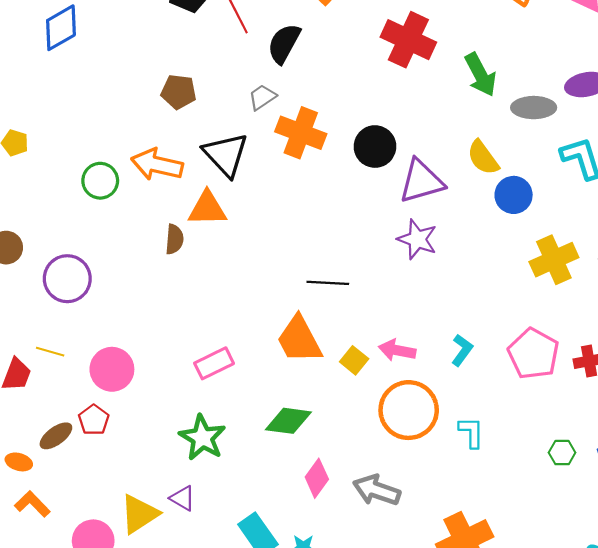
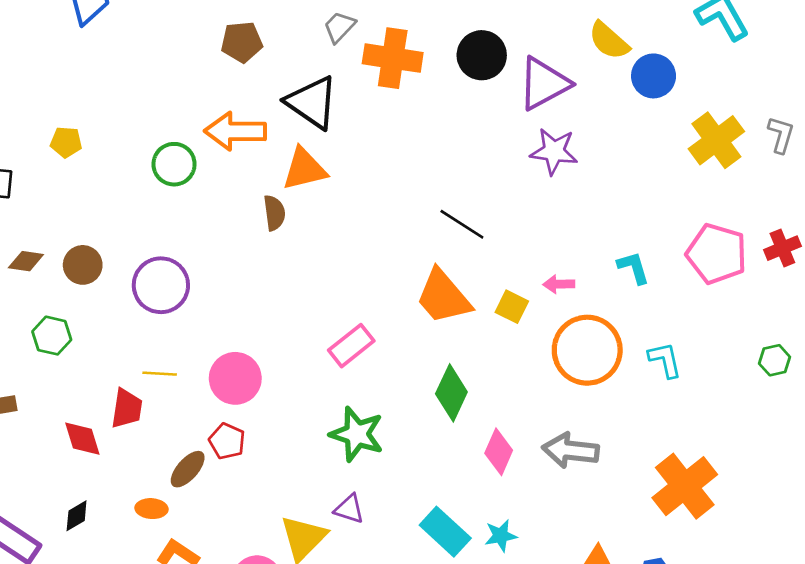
black line: (328, 283) -> (462, 224), turned 42
pink arrow: (397, 350) -> (559, 284), size x0.7
cyan L-shape: (462, 350) -> (633, 268), turned -40
green diamond: (288, 421) -> (451, 393), turned -60

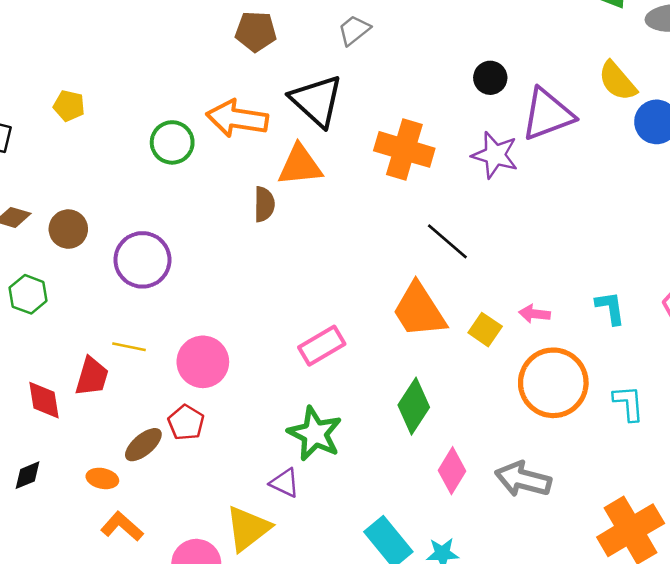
black circle: (482, 55) -> (490, 78), size x0.7
orange cross: (393, 58) -> (404, 149), moved
purple star: (554, 151) -> (495, 155), moved
purple triangle: (349, 509) -> (285, 483), moved

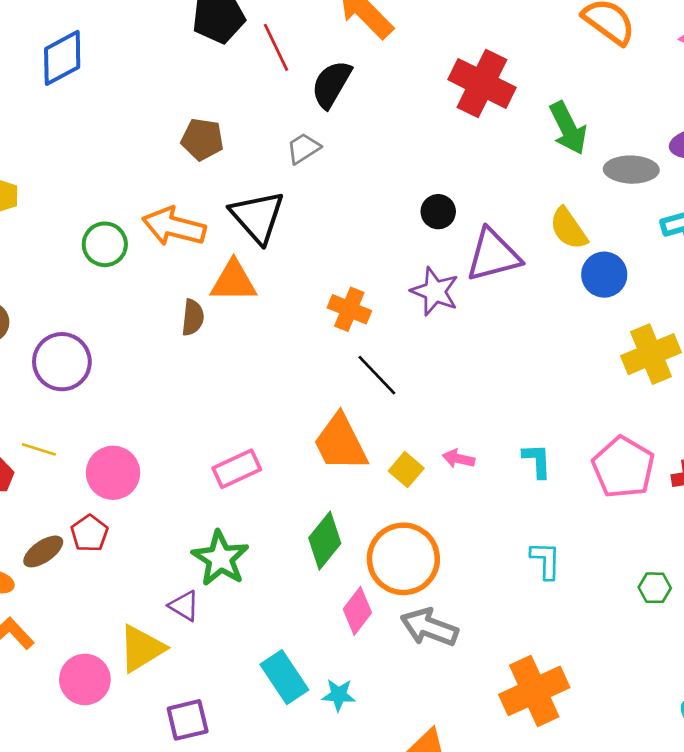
orange cross: (404, 149) -> (349, 309), moved, size x0.7
orange circle: (553, 383) -> (403, 559), moved

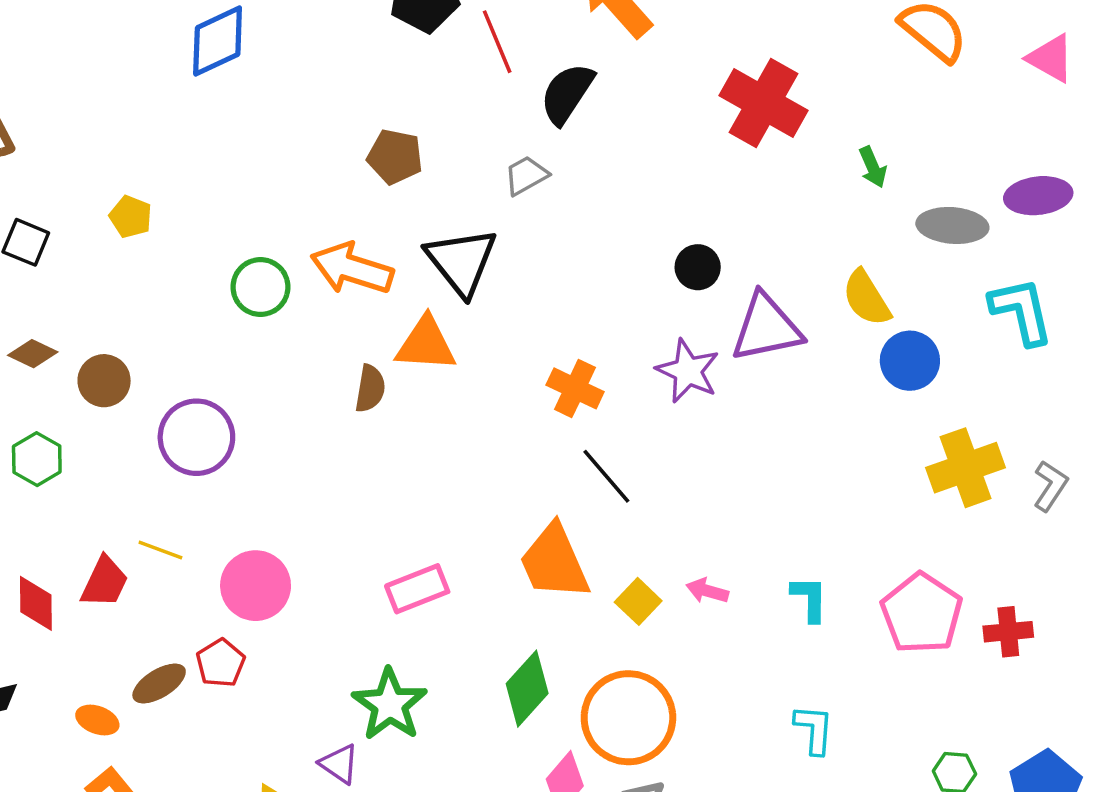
green arrow: (568, 128) -> (873, 167), size x0.6

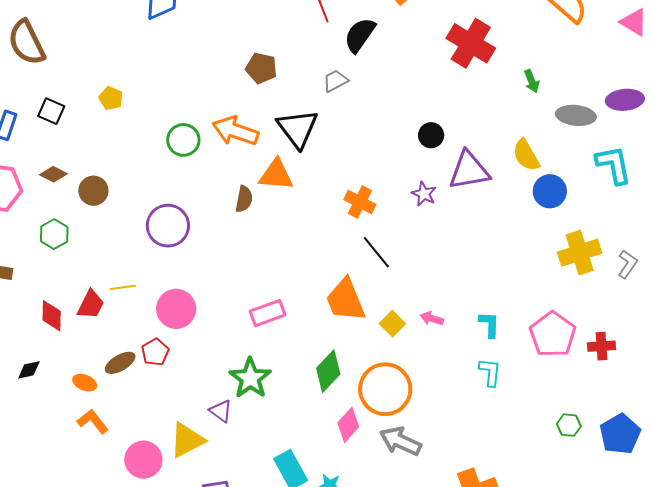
purple star: (688, 371) -> (424, 194), size x0.7
purple circle: (196, 437) -> (168, 226), moved
yellow line: (160, 550) -> (123, 287), turned -30
cyan L-shape: (814, 729) -> (490, 372), moved

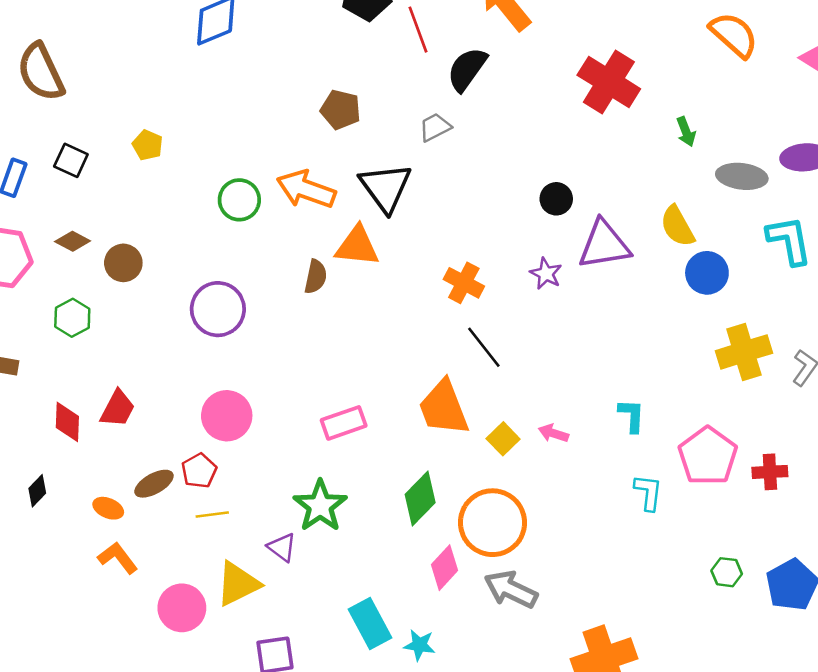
yellow line: (123, 287) -> (212, 514), moved
cyan L-shape: (489, 325) -> (632, 416), moved
black diamond: (29, 370) -> (37, 491), turned -35
cyan L-shape: (490, 372) -> (648, 492), moved

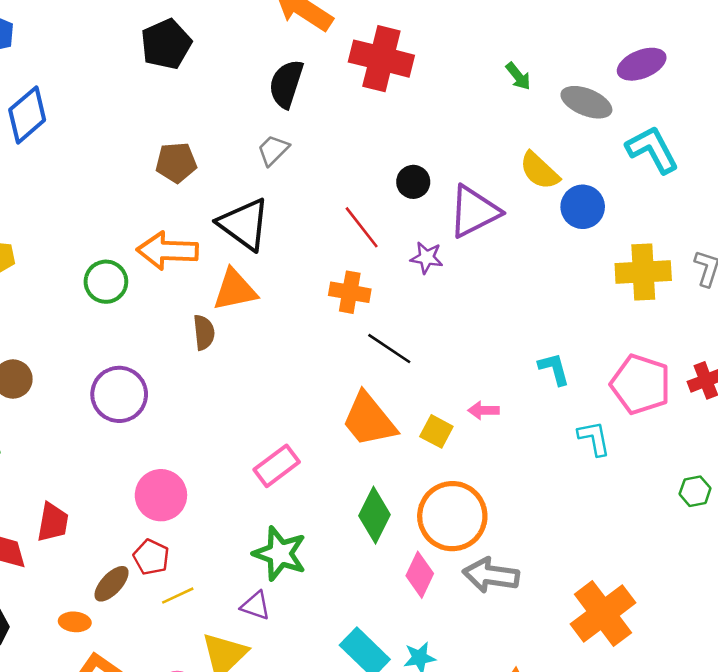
red line: (418, 30) -> (362, 227), moved
red cross: (609, 82) -> (381, 59), moved
gray ellipse: (742, 176) -> (586, 102), turned 33
yellow cross: (744, 352) -> (643, 272), turned 32

